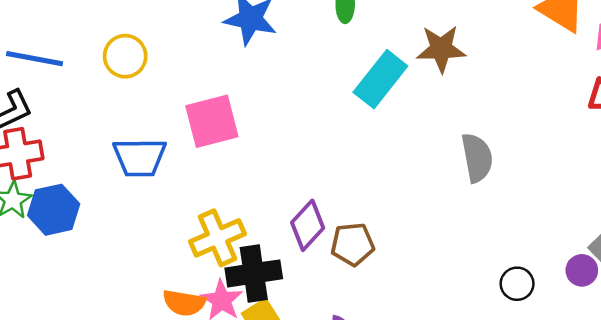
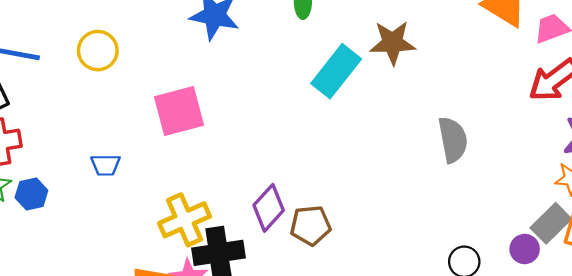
blue trapezoid: (140, 157) -> (106, 165), moved, size x0.6
gray semicircle: (477, 158) -> (453, 140), moved
blue hexagon: (54, 210) -> (31, 194), size x0.7

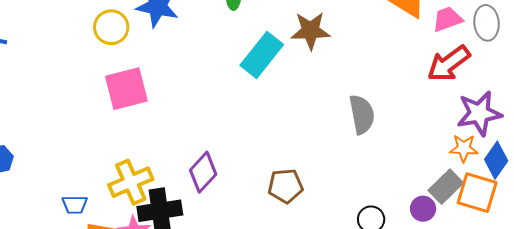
yellow circle: (98, 51) -> (111, 27), moved
blue trapezoid: (106, 165) -> (75, 205), moved
brown pentagon: (311, 225) -> (285, 186), moved

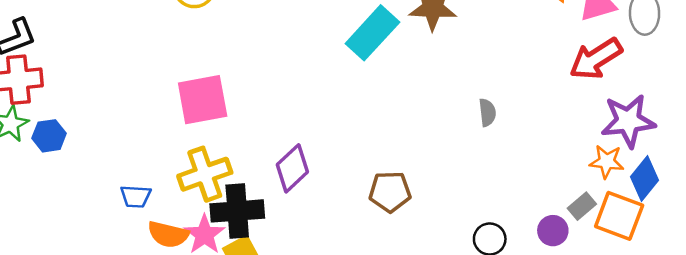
pink square: (126, 89) -> (203, 100), moved
gray semicircle: (362, 114) -> (487, 112), size x0.6
gray rectangle: (446, 187) -> (582, 206), size x0.7

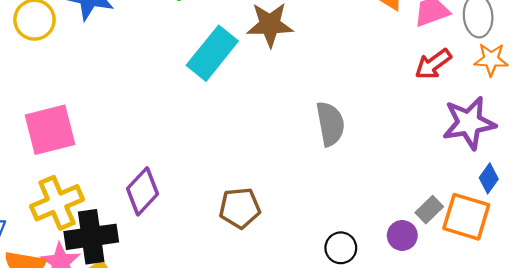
red arrow: (596, 59) -> (433, 64), size x0.7
gray semicircle: (487, 112) -> (330, 124), size x1.6
orange star: (607, 162) -> (491, 59), moved
blue diamond: (644, 178) -> (489, 178), size x0.7

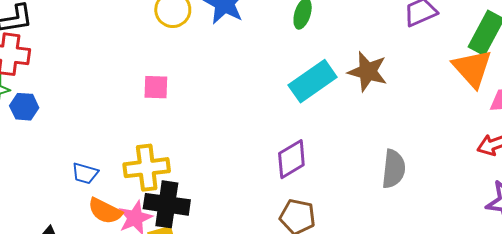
pink square: (50, 130) -> (156, 87), moved, size x0.6
purple diamond: (143, 191) -> (291, 159), moved

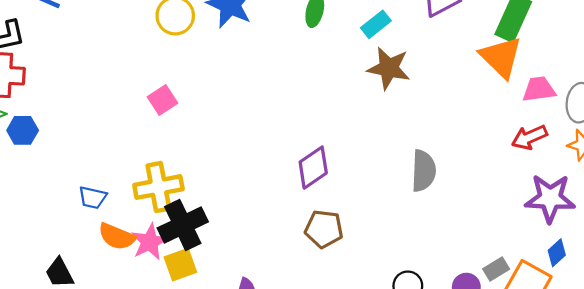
cyan rectangle: (313, 81) -> (376, 24), moved, size x0.6
pink square: (156, 87) -> (162, 100), turned -32
black cross: (167, 204) -> (183, 225), turned -30

